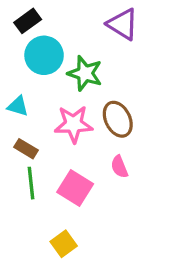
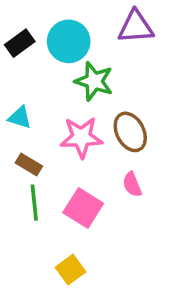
black rectangle: (28, 21) -> (20, 43), moved
purple triangle: (123, 24) -> (136, 27), turned -36
cyan circle: (44, 55) -> (69, 41), moved

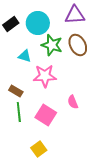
cyan triangle: (20, 117) -> (25, 56), moved
brown ellipse: (130, 132) -> (78, 45), moved

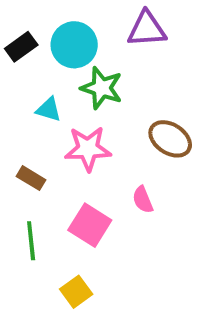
brown ellipse: (78, 45) -> (170, 139), moved, turned -30
green line: (19, 112) -> (31, 241), moved

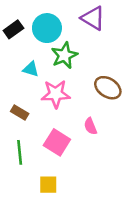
purple triangle: (147, 29) -> (93, 18), turned 35
green star: (102, 88) -> (64, 55), turned 30
yellow square: (76, 292) -> (48, 185), turned 36

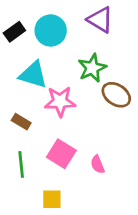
green star: (64, 55) -> (92, 68), moved
cyan triangle: (31, 69) -> (33, 75), size x1.6
pink semicircle: (90, 126) -> (98, 164), moved

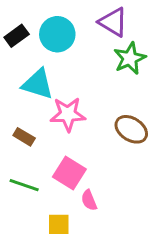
green star: (92, 68) -> (130, 58), moved
brown ellipse: (116, 95) -> (131, 129), moved
green line: (21, 164) -> (24, 185), turned -65
pink semicircle: (98, 164) -> (89, 200), moved

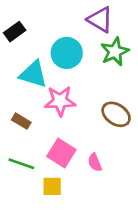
cyan circle: (57, 34) -> (67, 53), moved
pink semicircle: (89, 200) -> (95, 162), moved
yellow square: (59, 224) -> (52, 186), moved

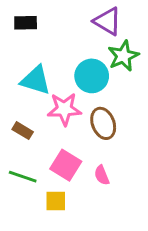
black rectangle: (15, 32) -> (26, 23), moved, turned 35
cyan circle: (67, 53) -> (92, 76), moved
brown ellipse: (116, 114) -> (103, 123), moved, turned 36

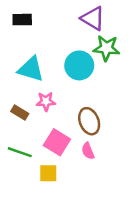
green star: (123, 56) -> (106, 48), turned 30
pink star: (64, 109) -> (46, 101), moved, size x0.7
brown ellipse: (103, 123) -> (89, 121), moved

